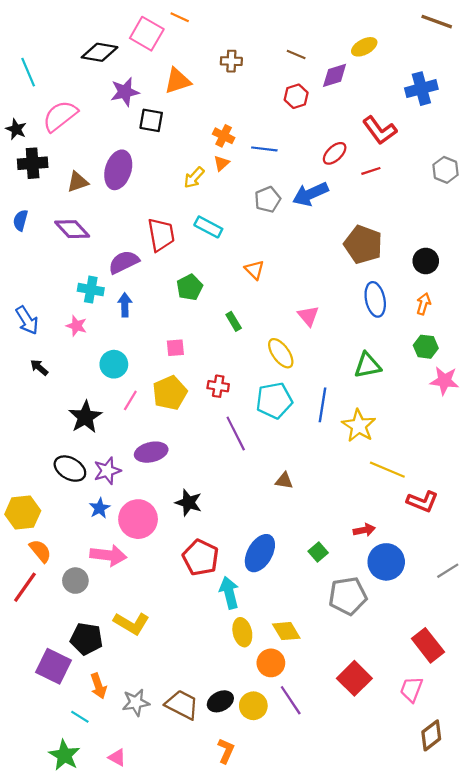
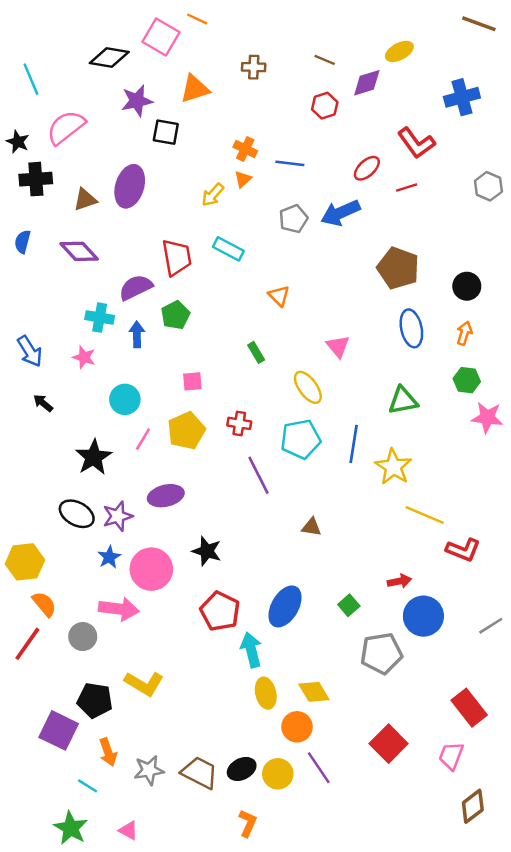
green pentagon: (190, 287) -> (175, 315), moved

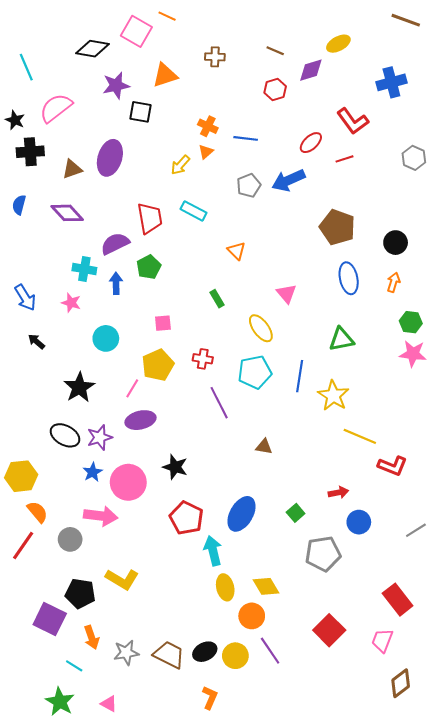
green hexagon: (467, 380) -> (411, 322), moved
pink line: (143, 439) -> (132, 388), moved
blue circle: (423, 616) -> (359, 522), size x0.7

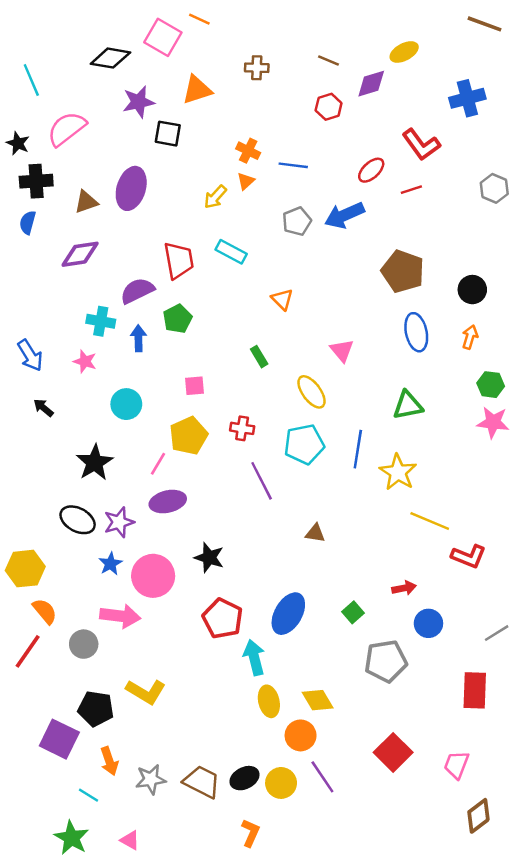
blue semicircle: (19, 205) -> (28, 223), moved
purple diamond: (67, 213) -> (80, 254), turned -56
red rectangle: (398, 600) -> (475, 690), moved, turned 40

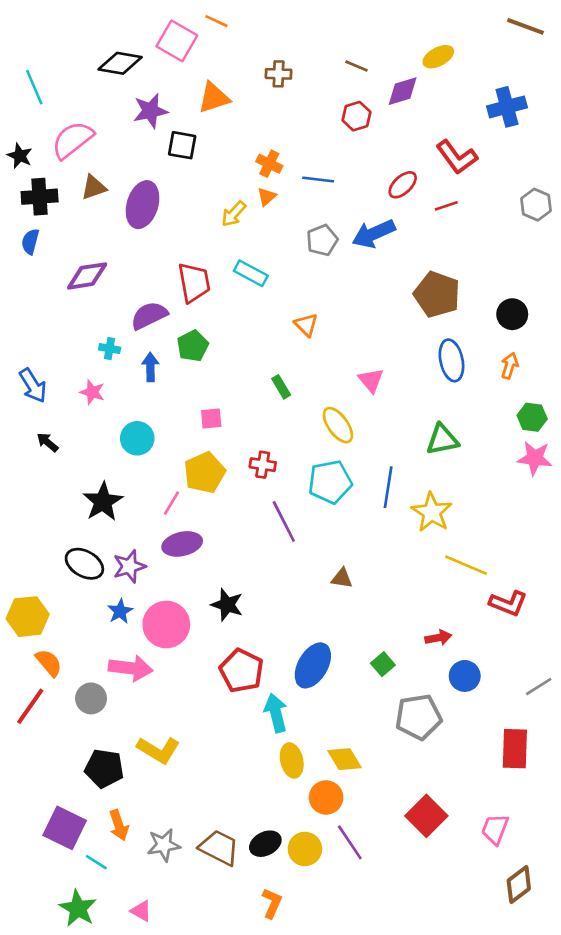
brown triangle: (86, 202) -> (94, 187), moved
cyan cross: (101, 321) -> (110, 349), size x0.7
purple square: (59, 739) -> (65, 828), moved

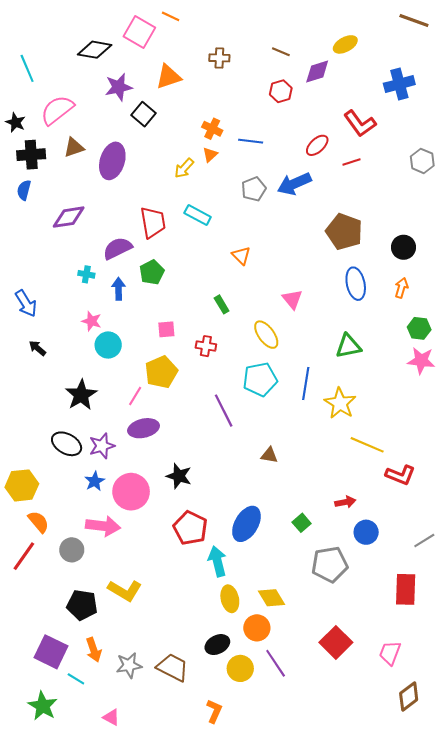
black square: (182, 145) -> (144, 114), turned 30
pink star: (92, 392) -> (92, 321), moved
red cross: (263, 465) -> (206, 346), moved
black ellipse: (265, 844) -> (217, 645), moved
green star: (78, 908) -> (43, 706), moved

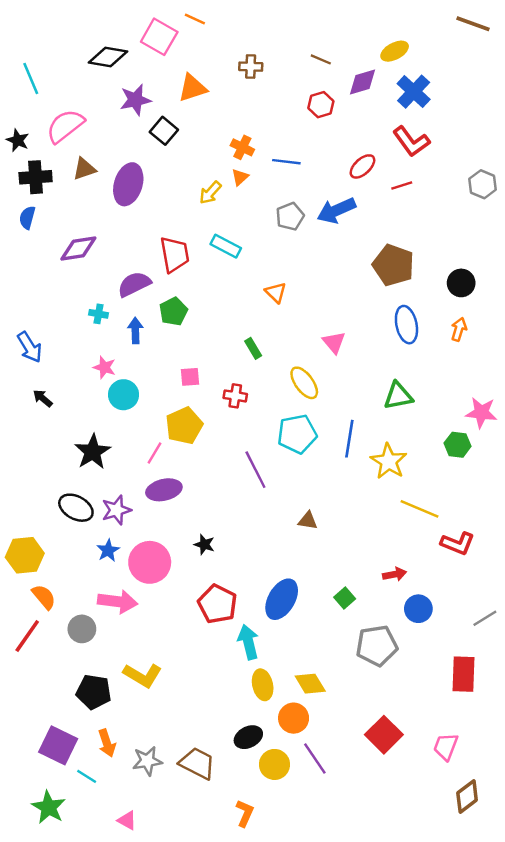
blue cross: (399, 84) -> (414, 92), moved, turned -32
green hexagon: (419, 328) -> (458, 445), moved
black star: (179, 476) -> (204, 545), size x0.7

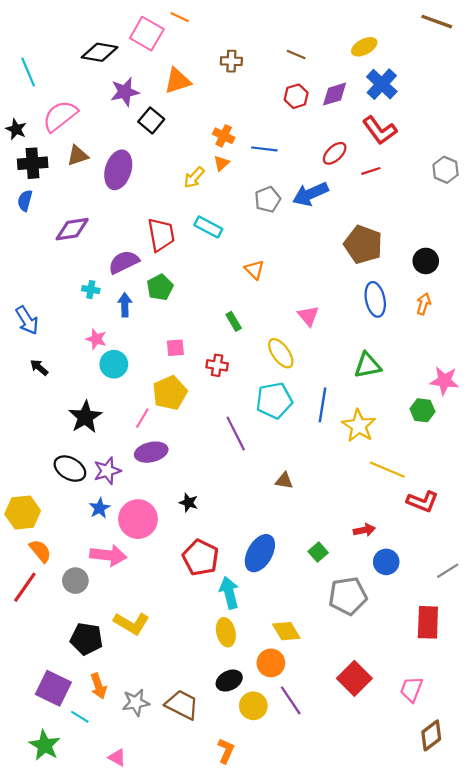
purple diamond: (362, 82) -> (335, 94), moved
yellow ellipse: (263, 685) -> (226, 632), moved

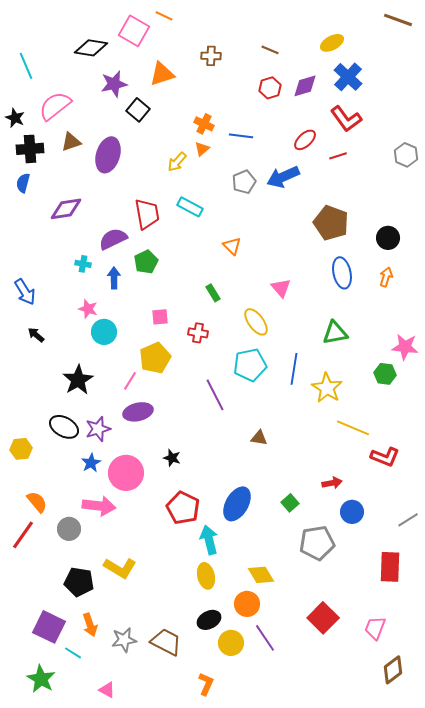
yellow hexagon: (23, 512) -> (21, 449), moved, size x0.7

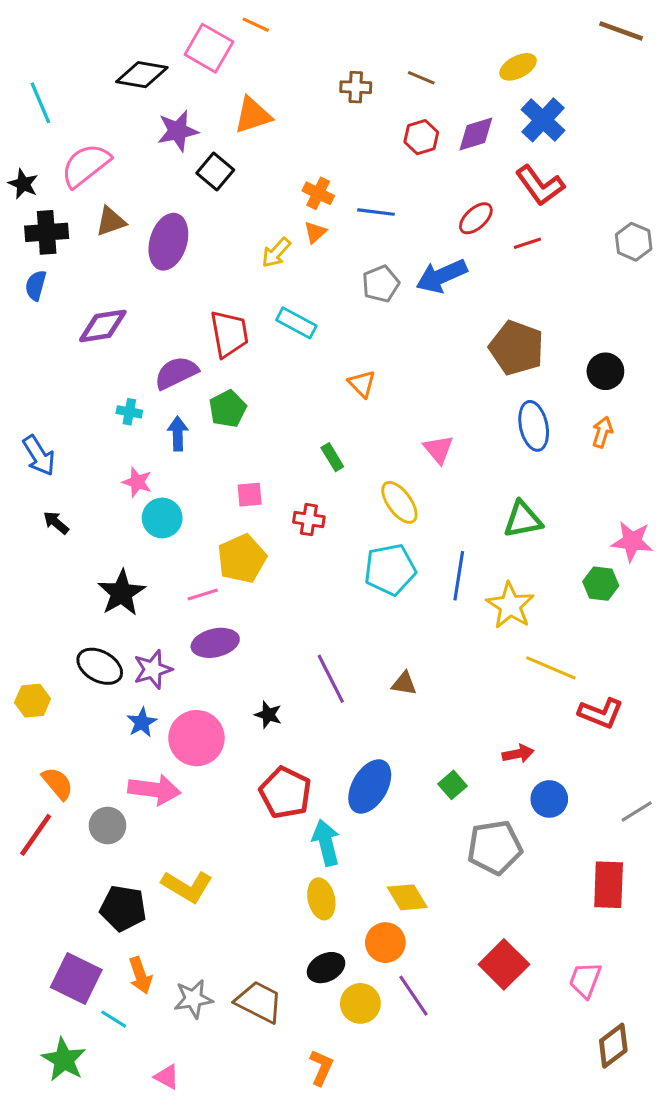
brown cross: (211, 56) -> (356, 87), moved
pink line: (130, 381) -> (203, 594), turned 42
purple line: (215, 395) -> (331, 679), moved

